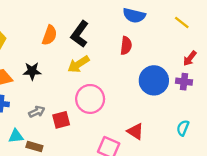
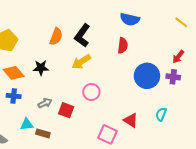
yellow line: (182, 22) -> (181, 22), moved
pink circle: (90, 99) -> (91, 92), size x0.7
red square: (61, 120) -> (66, 110), turned 35
cyan semicircle: (183, 128) -> (161, 114), moved

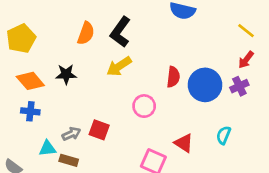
yellow line: (181, 22) -> (246, 31), moved
red semicircle: (123, 46) -> (173, 77), moved
purple cross: (173, 77) -> (239, 86), turned -32
pink circle: (91, 92) -> (144, 106), moved
gray arrow: (45, 103) -> (71, 134), moved

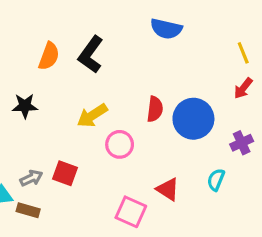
yellow line: (246, 31) -> (243, 53), turned 30
yellow arrow: (119, 66) -> (92, 115), moved
purple cross: (239, 86) -> (242, 143), moved

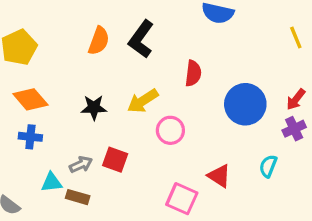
red arrow: (243, 88) -> (296, 99), moved
black star: (25, 106) -> (94, 108), moved
red semicircle: (155, 109) -> (193, 73), moved

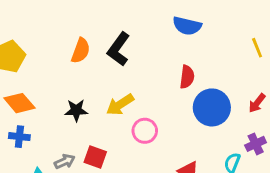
red semicircle: (193, 73) -> (187, 77), moved
purple cross: (294, 129) -> (256, 144), moved

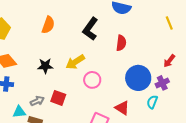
black L-shape: (119, 49) -> (90, 29), moved
blue circle: (212, 107) -> (138, 78), moved
purple cross: (256, 144) -> (162, 83), moved

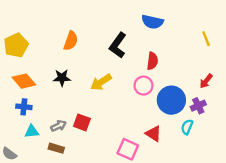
black star: (45, 66) -> (62, 78), moved
pink circle: (92, 80) -> (143, 86), moved
cyan triangle: (19, 112) -> (32, 131), moved

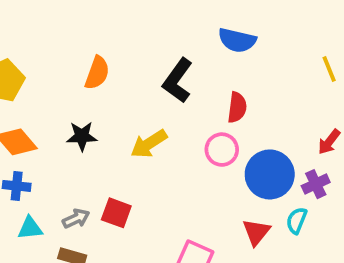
red triangle: (154, 134) -> (256, 232), moved, turned 36

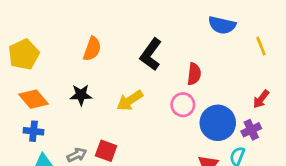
blue semicircle: (237, 40) -> (222, 25), moved

